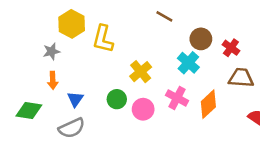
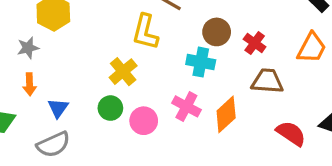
yellow L-shape: (103, 39) -> (145, 32), moved
cyan cross: (188, 63) -> (201, 62), turned -30
yellow cross: (141, 72) -> (123, 72), moved

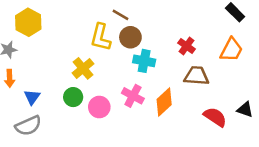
brown circle: (217, 32) -> (130, 37), moved

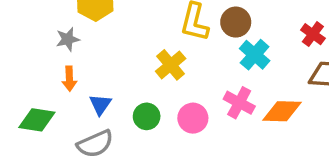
cyan cross: (144, 61) -> (255, 55), turned 30
green circle: (73, 97) -> (147, 116), moved
orange diamond: (164, 102) -> (282, 111), turned 44

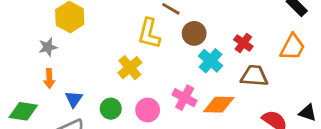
brown circle: (236, 22) -> (194, 33), moved
cyan cross: (255, 55) -> (211, 61), moved

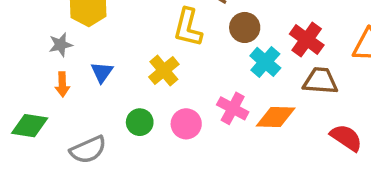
red cross: (243, 43) -> (307, 40), size x1.4
blue triangle: (74, 99) -> (102, 72), moved

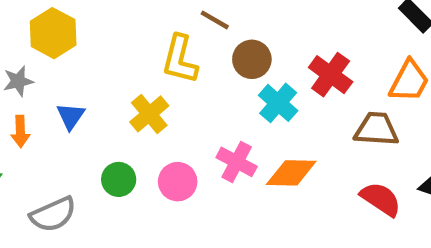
brown trapezoid: (320, 81) -> (376, 129), moved

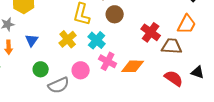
red cross: (331, 75) -> (151, 32), moved
cyan cross: (278, 103) -> (97, 40), moved
green circle: (119, 179) -> (41, 69), moved
gray semicircle: (53, 214) -> (59, 85), moved

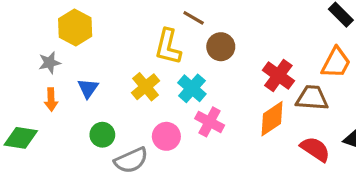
orange diamond: (133, 66) -> (272, 119), moved, turned -35

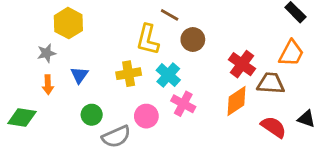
yellow cross: (146, 87) -> (129, 74), turned 30

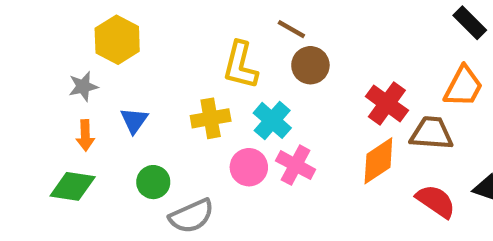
brown line: (170, 15) -> (291, 29), moved
pink circle: (146, 116) -> (249, 167), moved
green diamond: (22, 117) -> (73, 186), moved

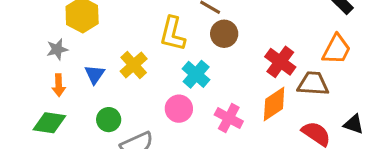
yellow cross: (211, 118) -> (134, 65), moved, turned -32
pink cross: (296, 165) -> (229, 118), moved

